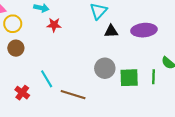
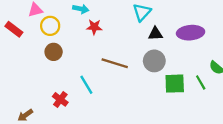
gray circle: (105, 68) -> (154, 61), moved
green line: (153, 77) -> (201, 82), turned -32
brown line: (73, 95) -> (115, 63), moved

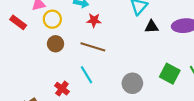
gray circle: (154, 61) -> (132, 83), moved
brown line: (115, 63) -> (93, 47), moved
green square: (175, 84) -> (170, 74), turned 30

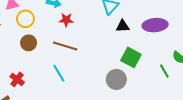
green square: (170, 74) -> (131, 57), moved
gray circle: (132, 83) -> (116, 79), moved
red cross: (62, 89) -> (17, 79), moved

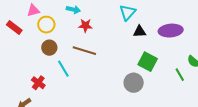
cyan line: (59, 73) -> (63, 69), moved

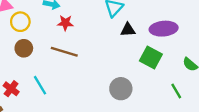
green square: (148, 62) -> (151, 58), moved
cyan line: (63, 69) -> (40, 85), moved
green line: (180, 75) -> (176, 91), moved

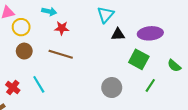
green line: (176, 91) -> (150, 85), moved, turned 64

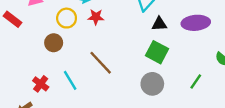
yellow circle: (21, 27) -> (67, 18), moved
brown line: (61, 54) -> (101, 63), moved, turned 30
green square: (139, 59) -> (157, 52), moved

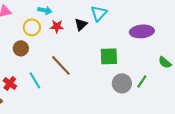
black triangle: (159, 24) -> (81, 24), moved, turned -40
green square: (157, 52) -> (109, 56), turned -30
gray circle: (152, 84) -> (122, 83), moved

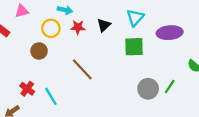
cyan triangle: (99, 13) -> (135, 18), moved
green square: (109, 56) -> (134, 47), moved
cyan line: (35, 80) -> (51, 96), moved

